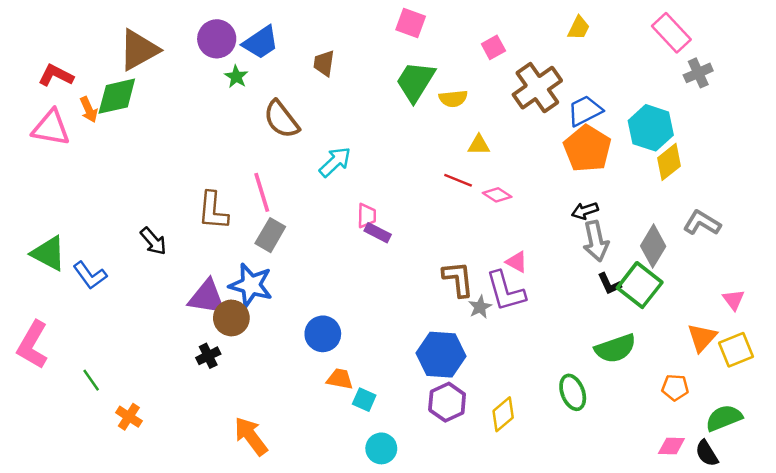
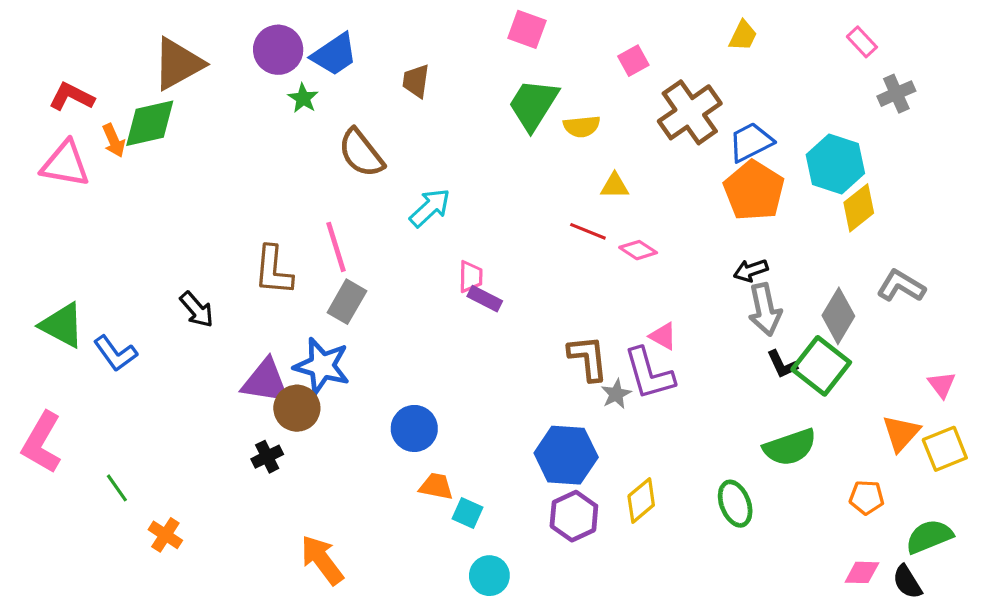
pink rectangle: (671, 33) -> (862, 42), size x0.6
yellow diamond: (503, 414) -> (641, 500), moved

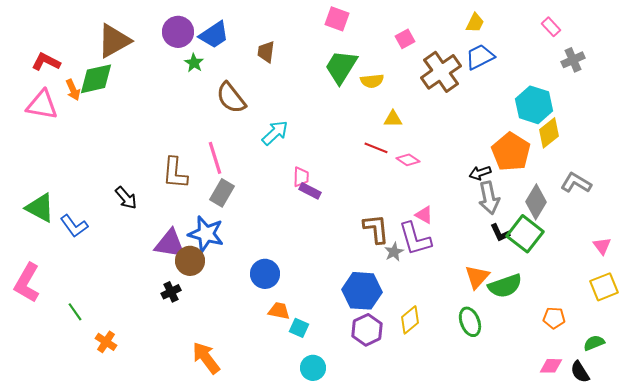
blue trapezoid: (751, 142) -> (480, 57), moved
orange pentagon: (754, 191) -> (511, 152), moved
orange triangle: (901, 433) -> (477, 277), moved
green semicircle: (929, 536) -> (594, 343), size x0.7

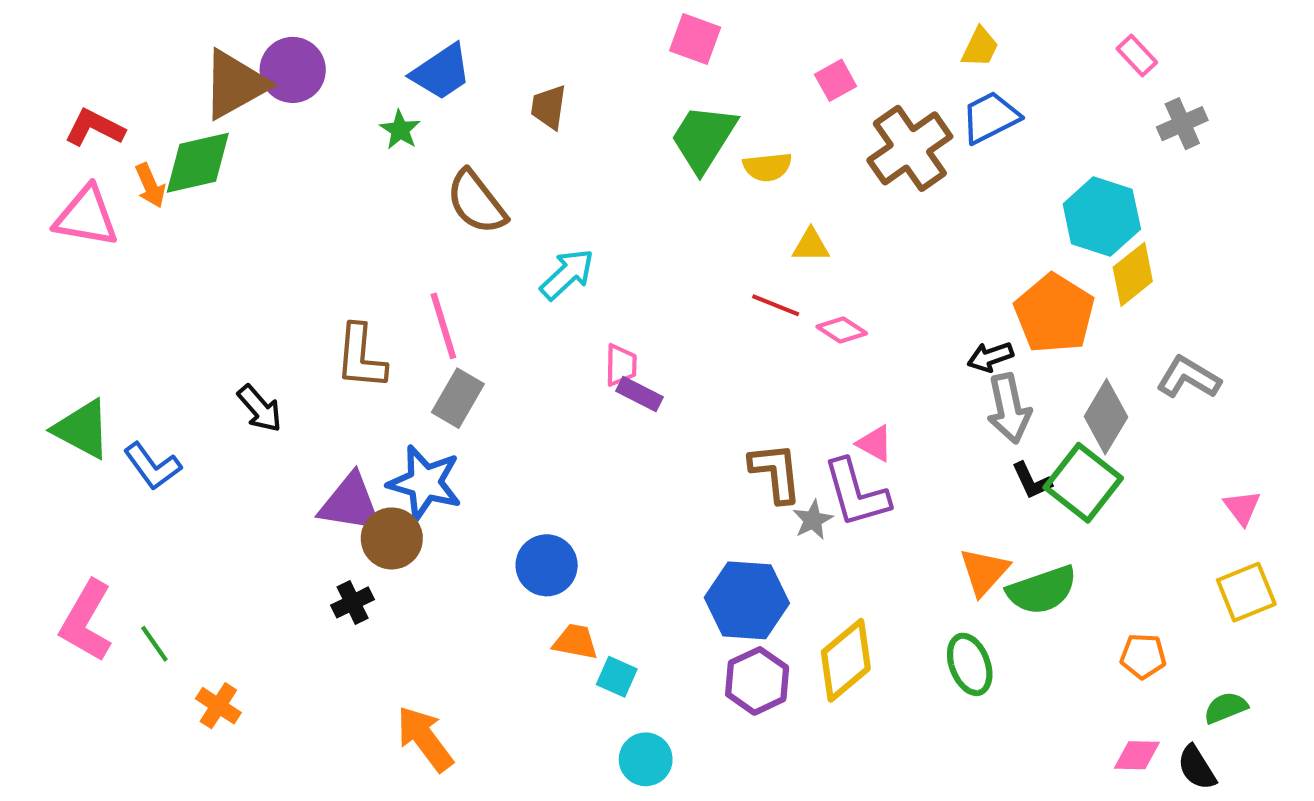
purple circle: (178, 32) -> (293, 70), moved
pink L-shape: (27, 283) -> (86, 621), moved
yellow diamond: (410, 320) -> (846, 660), size x1.4

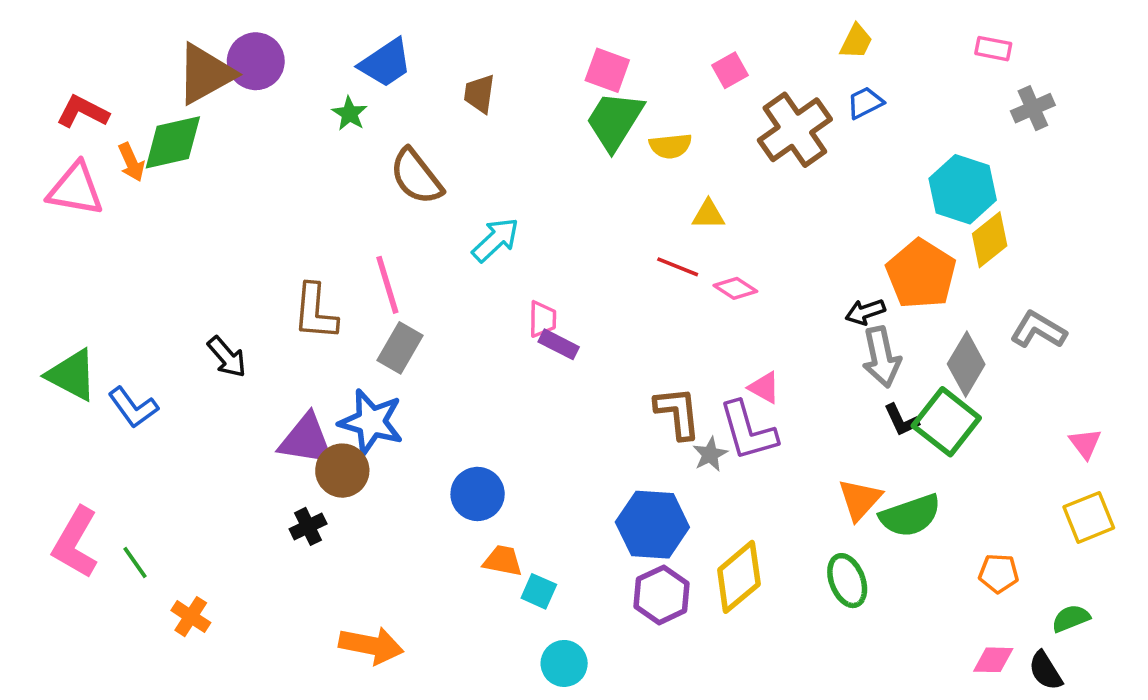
pink square: (695, 39) -> (607, 70), moved
pink rectangle: (1137, 56) -> (993, 49), turned -36
blue trapezoid: (990, 117) -> (865, 103), size x0.7
orange arrow: (425, 739) -> (371, 645), turned 138

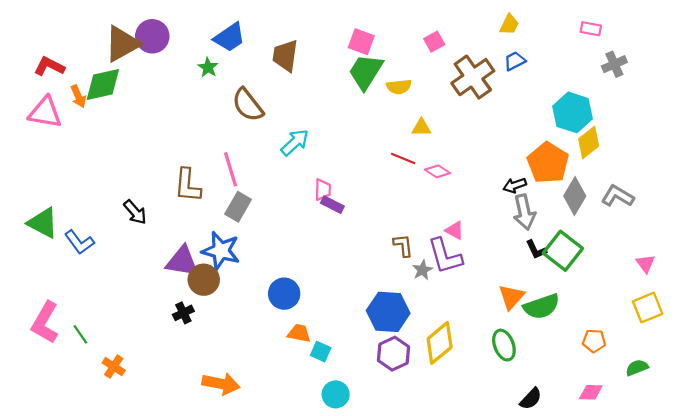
brown trapezoid: (479, 94) -> (285, 56), size x1.4
gray diamond: (966, 364) -> (575, 196), moved
brown L-shape: (678, 413) -> (403, 245), size x0.7
black semicircle: (1046, 671) -> (531, 399), moved, turned -105

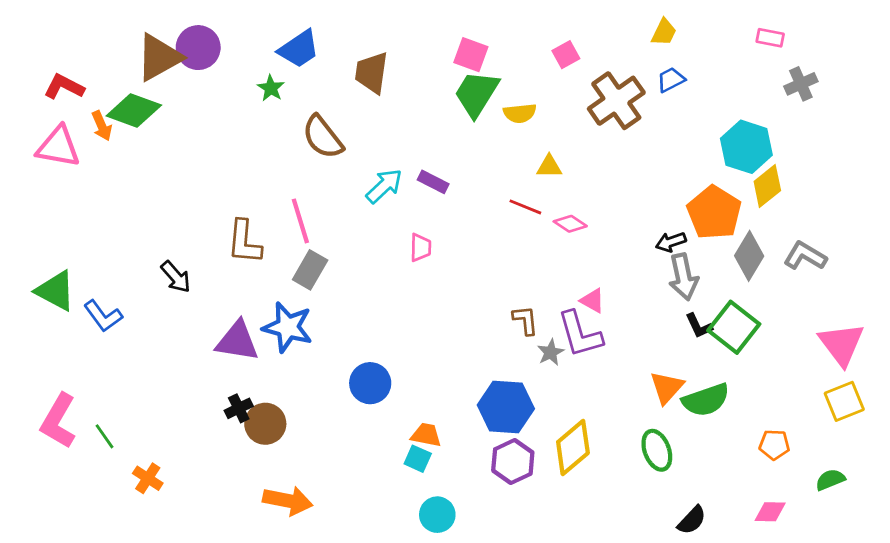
green diamond: (103, 85) -> (134, 110), turned 33
purple rectangle: (332, 205) -> (433, 182), moved
pink triangle: (645, 264) -> (841, 344), size x1.8
brown circle: (204, 280) -> (265, 424), moved
orange trapezoid: (299, 333) -> (426, 435), moved

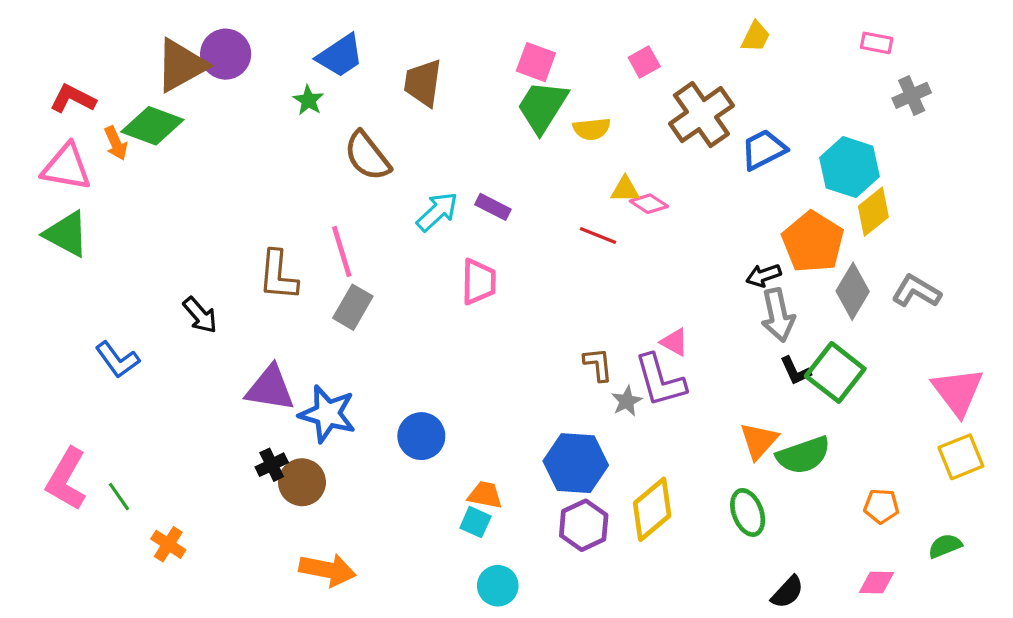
blue trapezoid: (671, 80) -> (764, 150), moved, size x1.4
pink diamond: (570, 224) -> (649, 204), moved
pink trapezoid: (421, 248) -> (479, 282), size x1.4
green triangle: (56, 291) -> (66, 234), moved
blue star: (288, 327) -> (327, 414), moved

